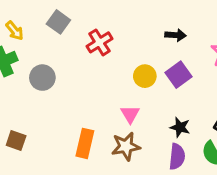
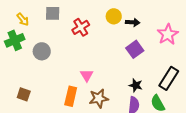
gray square: (58, 22) -> (53, 13), turned -35
yellow circle: (145, 76) -> (114, 16), moved
pink triangle: (130, 114) -> (87, 75), moved

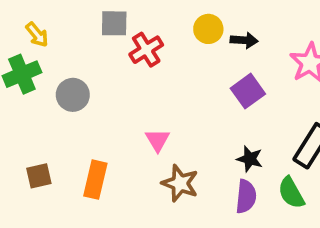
gray square: (53, 13) -> (114, 23), moved
brown square: (24, 94) -> (39, 176), turned -32
orange rectangle: (71, 96) -> (95, 180), moved
brown star: (99, 98) -> (180, 183), turned 30

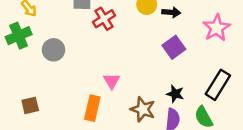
orange rectangle: (95, 180) -> (92, 108), moved
brown star: (180, 183) -> (143, 109), moved

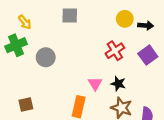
red cross: (104, 19) -> (115, 51), moved
black star: (175, 94) -> (118, 84), moved

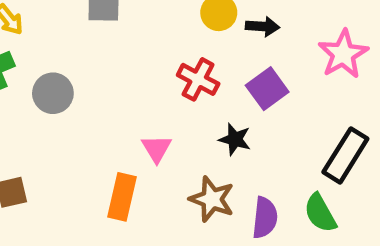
red cross: (115, 51) -> (198, 79), turned -30
black star: (118, 84) -> (235, 139), moved

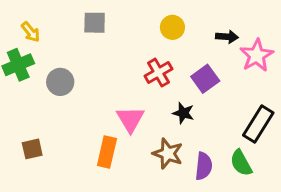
black arrow: (263, 26) -> (227, 37), moved
red cross: (198, 79) -> (158, 73), turned 32
pink triangle: (157, 149) -> (130, 119), size x1.4

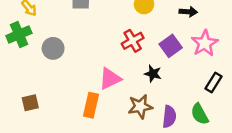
pink star: (257, 55) -> (205, 43), moved
pink triangle: (130, 119) -> (110, 79), turned 35
black rectangle: (258, 124) -> (213, 82), size x0.7
brown star: (168, 154) -> (140, 106), turned -30

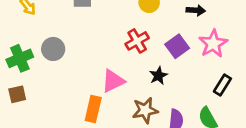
green cross: (19, 34) -> (20, 58), moved
black star: (153, 74) -> (158, 76), turned 30
brown square: (30, 103) -> (17, 94), moved

